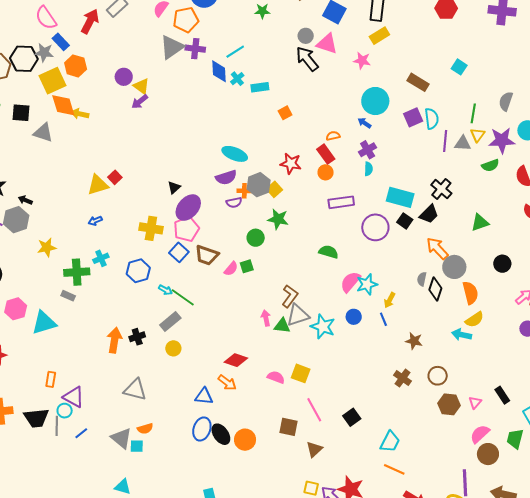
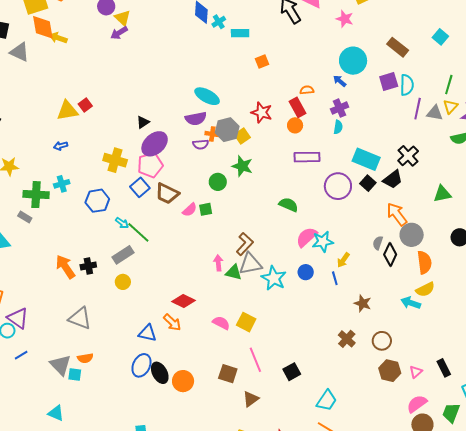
orange arrow: (114, 340) -> (65, 267), turned -50

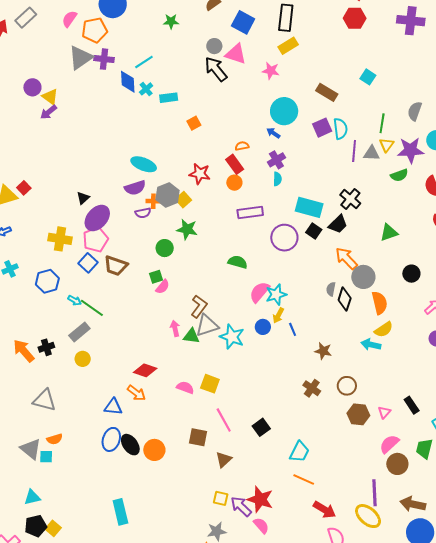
pink semicircle: (190, 210) -> (163, 287), moved
yellow arrow: (343, 260) -> (278, 315), moved
cyan triangle: (56, 413) -> (32, 497), turned -30

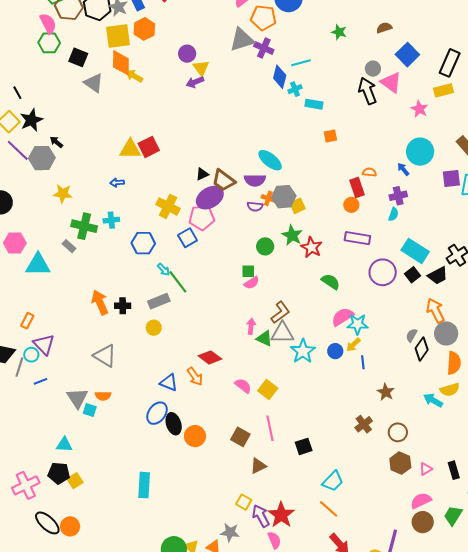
red star: (200, 174) -> (312, 247), moved
red square: (24, 188) -> (149, 147), size x1.5
brown trapezoid: (116, 266) -> (224, 180), moved

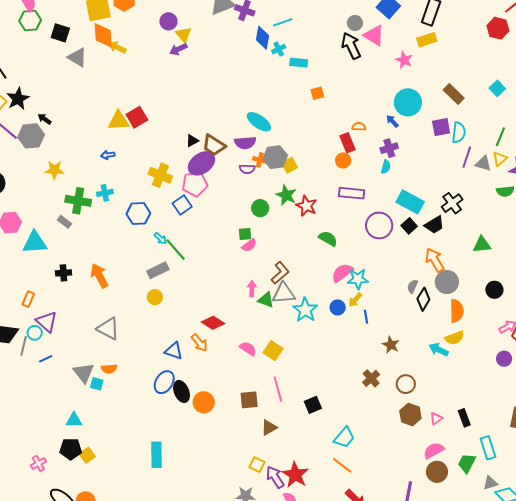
black cross: (123, 306) -> (63, 273), moved
brown square: (240, 437) -> (249, 400), turned -30
pink cross: (26, 485) -> (38, 464), size x0.6

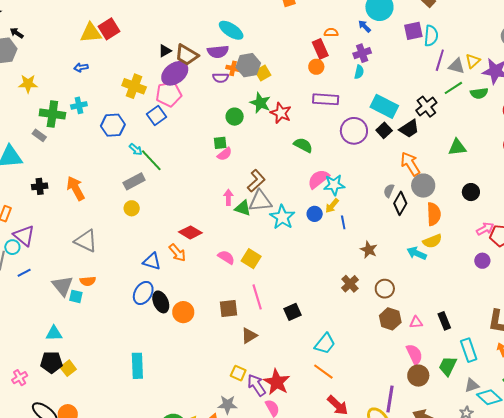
green line: (500, 137) -> (453, 88), moved, turned 36
pink triangle: (436, 419) -> (416, 322), turned 32
pink semicircle: (434, 450) -> (414, 354), turned 95

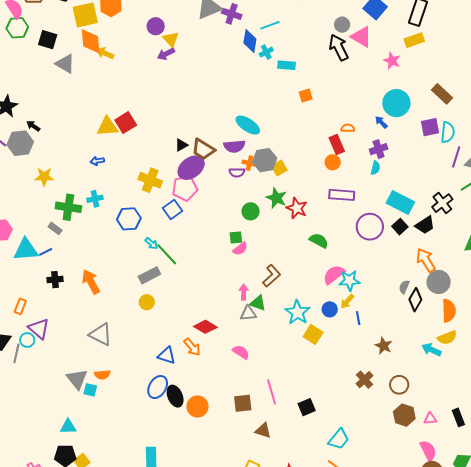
gray triangle: (260, 201) -> (248, 313), moved, size x0.7
yellow square: (251, 259) -> (313, 334), moved
blue line: (24, 273) -> (46, 252), moved
brown triangle: (249, 336) -> (263, 431), turned 48

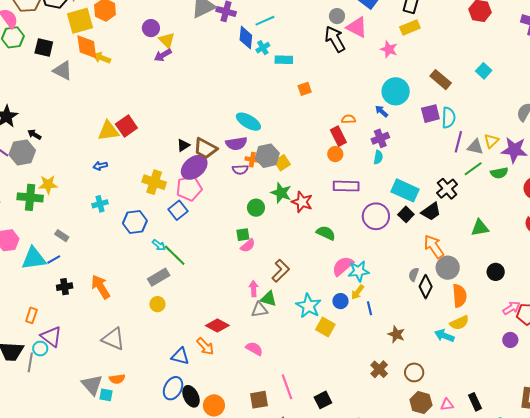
green cross: (68, 207) -> (30, 197), moved

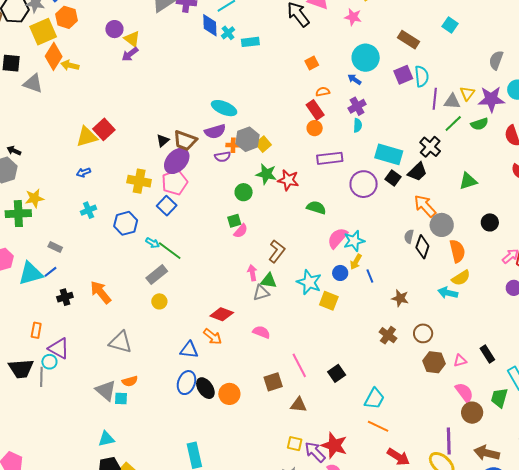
orange diamond: (87, 47) -> (54, 56), turned 48
orange square: (305, 89) -> (312, 63), moved

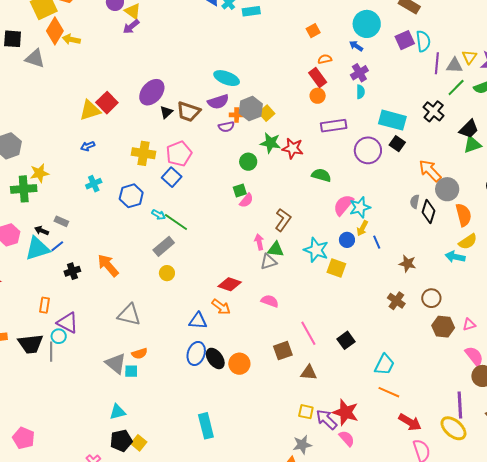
black arrow: (14, 151) -> (42, 231), moved
purple ellipse: (177, 161) -> (152, 92), moved
black trapezoid: (417, 172) -> (469, 129), moved

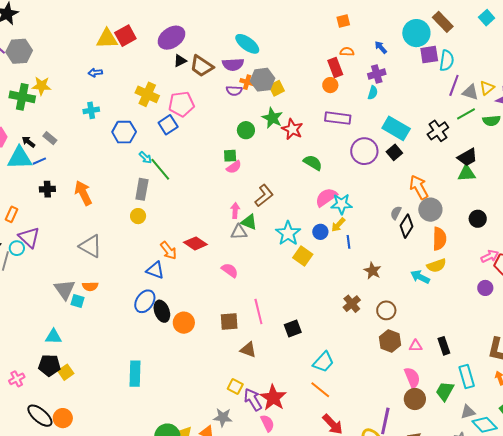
cyan circle: (367, 24) -> (416, 33), moved
gray rectangle: (164, 246) -> (142, 189), turned -55
orange arrow: (221, 307) -> (168, 251), moved

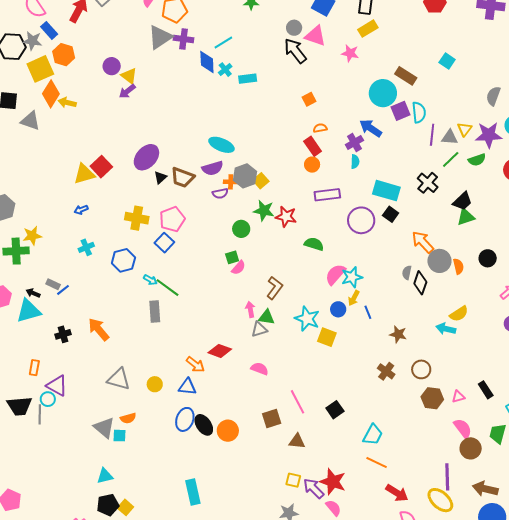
blue arrow: (381, 47) -> (371, 128), moved, size x1.6
blue line: (39, 161) -> (63, 290), moved
yellow circle: (138, 216) -> (155, 384), moved
orange semicircle: (439, 239) -> (458, 266), moved, size x0.7

